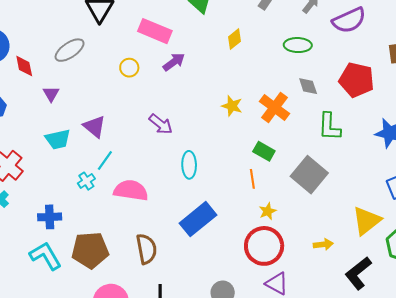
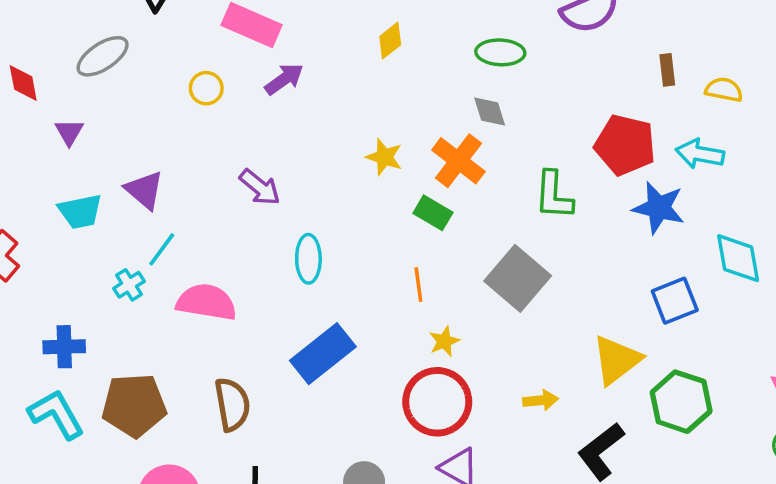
red pentagon: (357, 80) -> (625, 145), moved
gray diamond: (308, 86) -> (490, 112), moved
green rectangle: (264, 151) -> (433, 213), moved

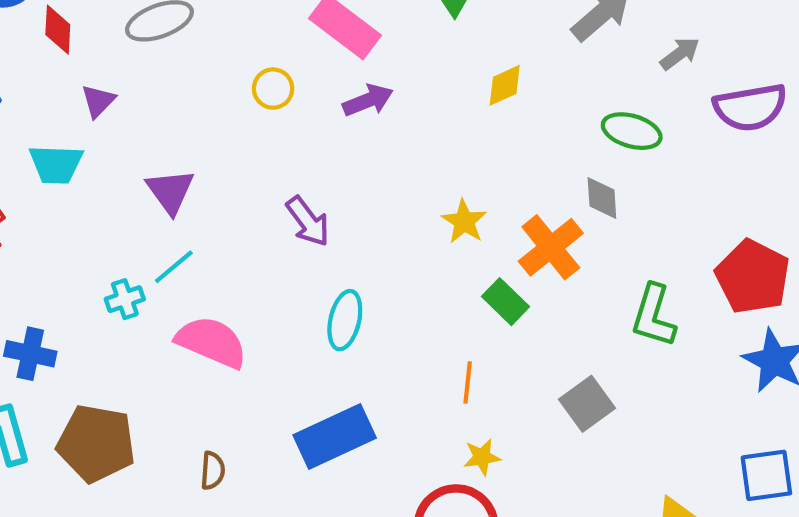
cyan trapezoid: (80, 212) -> (56, 164), moved
gray square: (518, 278) -> (587, 404), size x0.7
brown semicircle: (232, 404) -> (213, 471), size x0.6

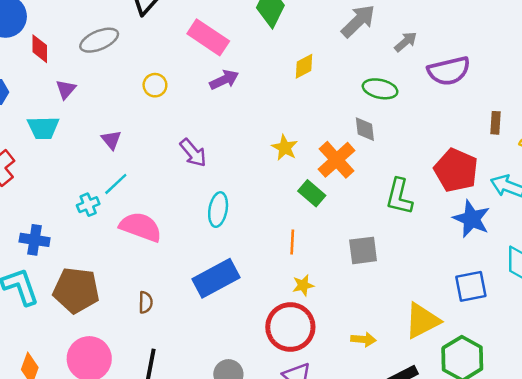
yellow circle: (273, 89) -> (155, 85), moved
purple triangle: (170, 191) -> (111, 140), size x0.7
gray square: (587, 404) -> (363, 250), turned 32

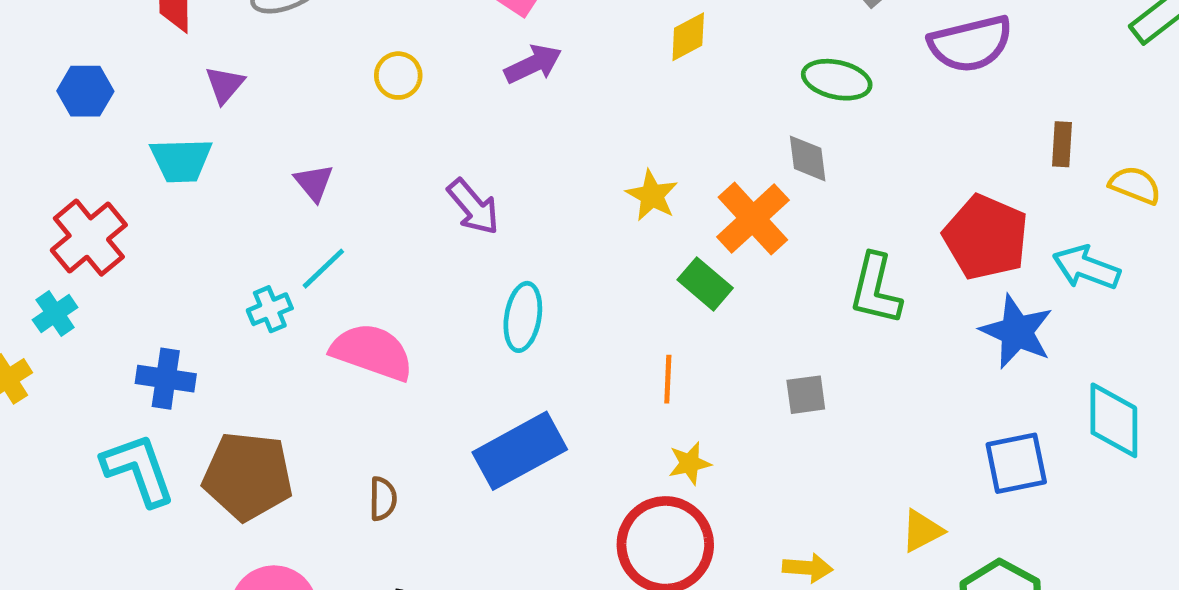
gray square: (363, 250) -> (806, 395), size x0.7
yellow triangle: (422, 321) -> (922, 531), size x0.6

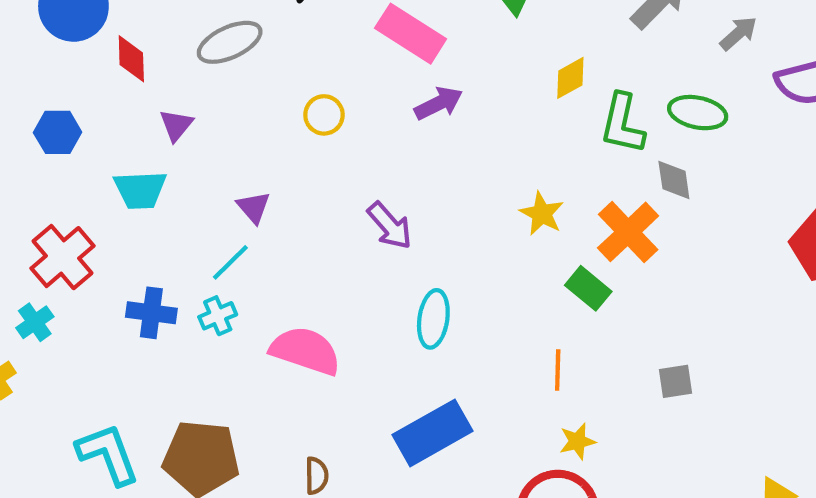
cyan line: (323, 269) -> (230, 262), moved
green L-shape: (875, 289) -> (622, 124), moved
blue cross: (166, 379) -> (151, 313), moved

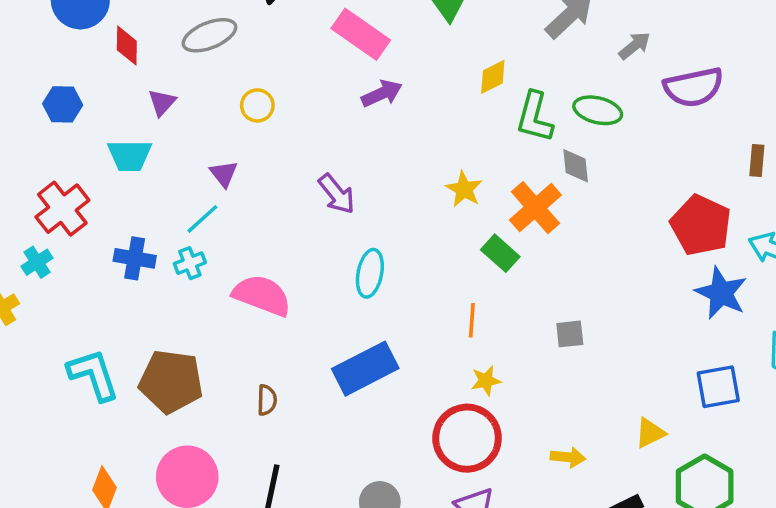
yellow circle: (324, 115) -> (257, 105), moved

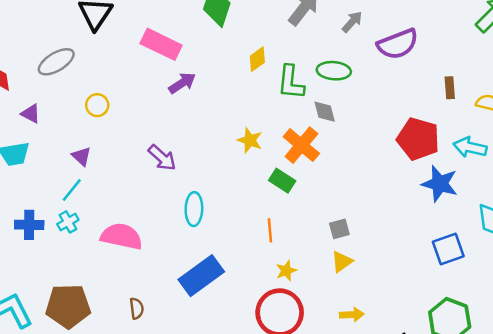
purple triangle: (162, 102) -> (31, 114), turned -35
yellow triangle: (650, 433) -> (342, 262), moved

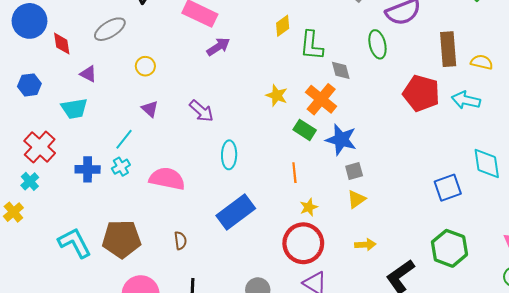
green ellipse: (334, 71) -> (377, 44), moved, turned 72
brown rectangle: (450, 88) -> (448, 49), size x1.8
purple triangle: (81, 156) -> (150, 109), moved
blue star: (440, 184) -> (341, 140), moved

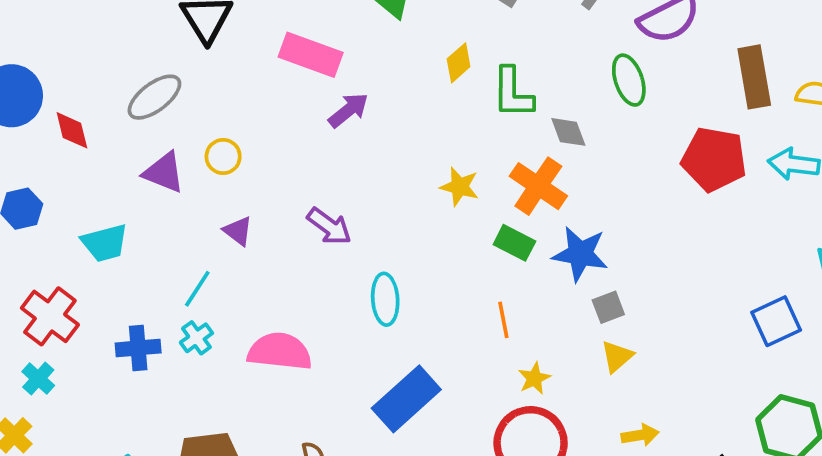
purple triangle: (88, 74) -> (164, 172), moved, size x1.4

